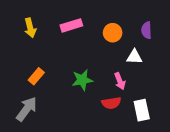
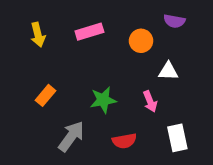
purple semicircle: (146, 30) -> (174, 21), moved, turned -77
red semicircle: (111, 103) -> (124, 141), moved
gray arrow: (27, 109) -> (71, 136), moved

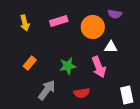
orange circle: (141, 41) -> (93, 27), size x1.5
pink arrow: (150, 101) -> (99, 67), size x1.5
white rectangle: (177, 138) -> (127, 95), moved

